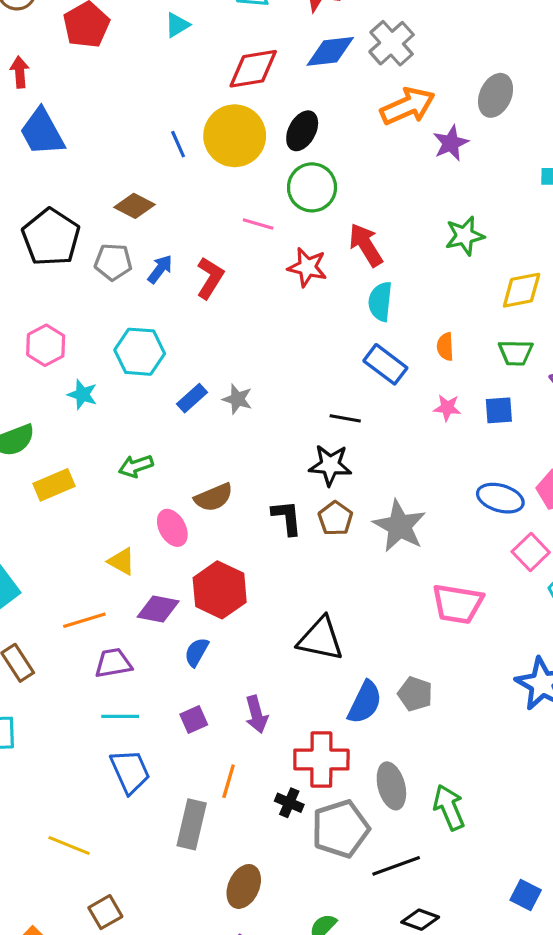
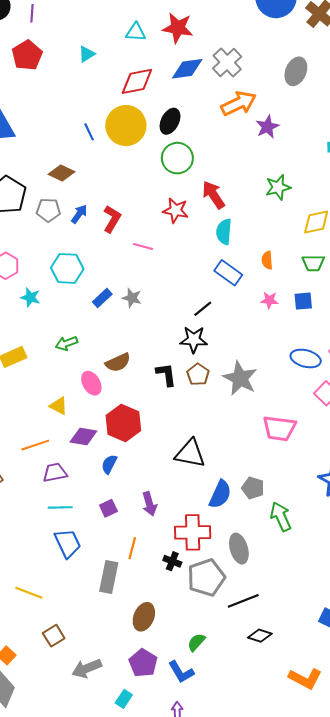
gray ellipse: (496, 95) -> (296, 71), moved
pink line: (258, 224) -> (143, 246), moved
black line: (345, 418) -> (203, 309), turned -48
green arrow: (449, 807) -> (281, 517), moved

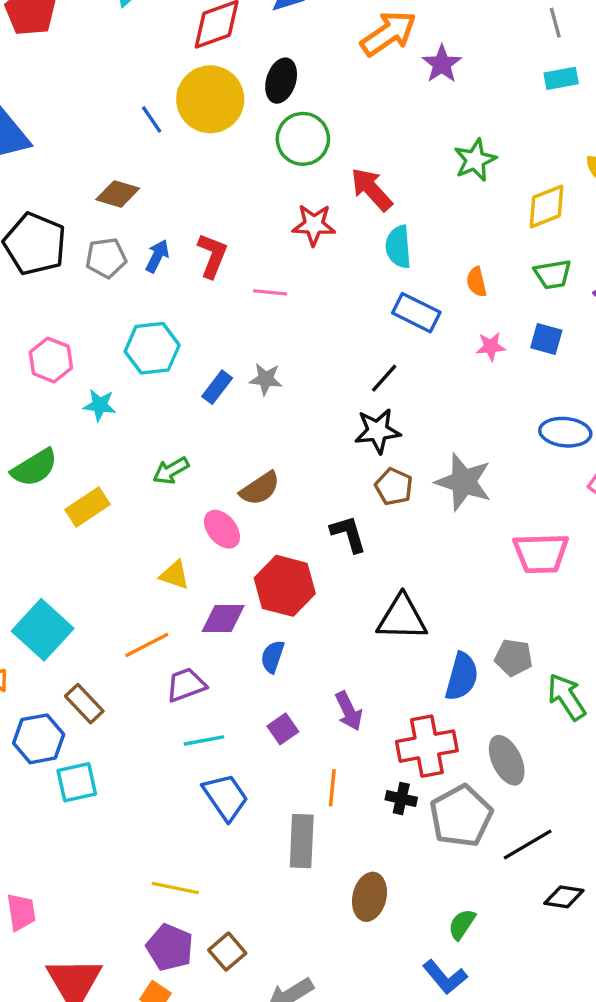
blue square: (303, 301) -> (546, 339), turned 30
black L-shape: (166, 375) -> (348, 534), moved
purple pentagon: (143, 663) -> (170, 947), moved

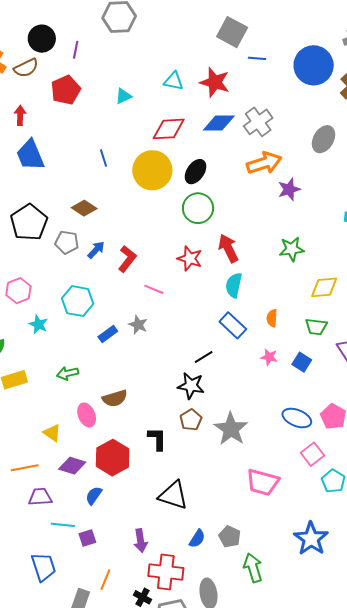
blue line: (152, 119) -> (103, 158), moved
gray star: (266, 379) -> (138, 325), moved
blue semicircle: (462, 677) -> (197, 539), size x0.7
purple arrow: (349, 711) -> (140, 541), moved
cyan line: (204, 740) -> (63, 525), moved

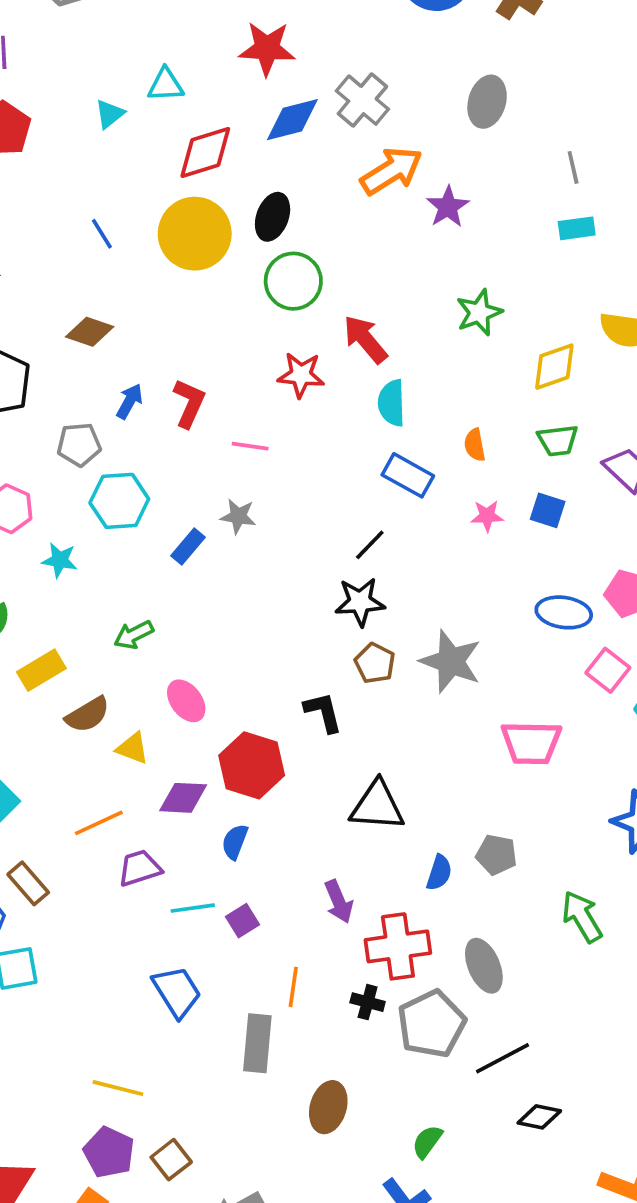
cyan triangle: (174, 81) -> (166, 85), moved
gray pentagon: (67, 242) -> (79, 444), moved
brown semicircle: (115, 398) -> (88, 715), moved
green arrow: (253, 568) -> (582, 917), moved

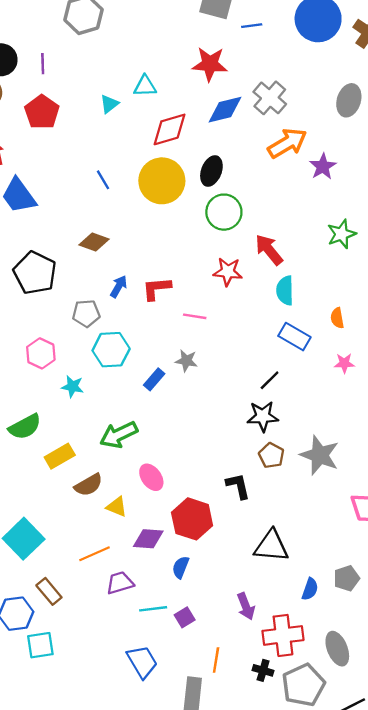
red L-shape: (189, 403) -> (157, 288), turned -120
green arrow: (134, 635) -> (119, 435), size x1.5
gray pentagon: (496, 855) -> (346, 578), turned -30

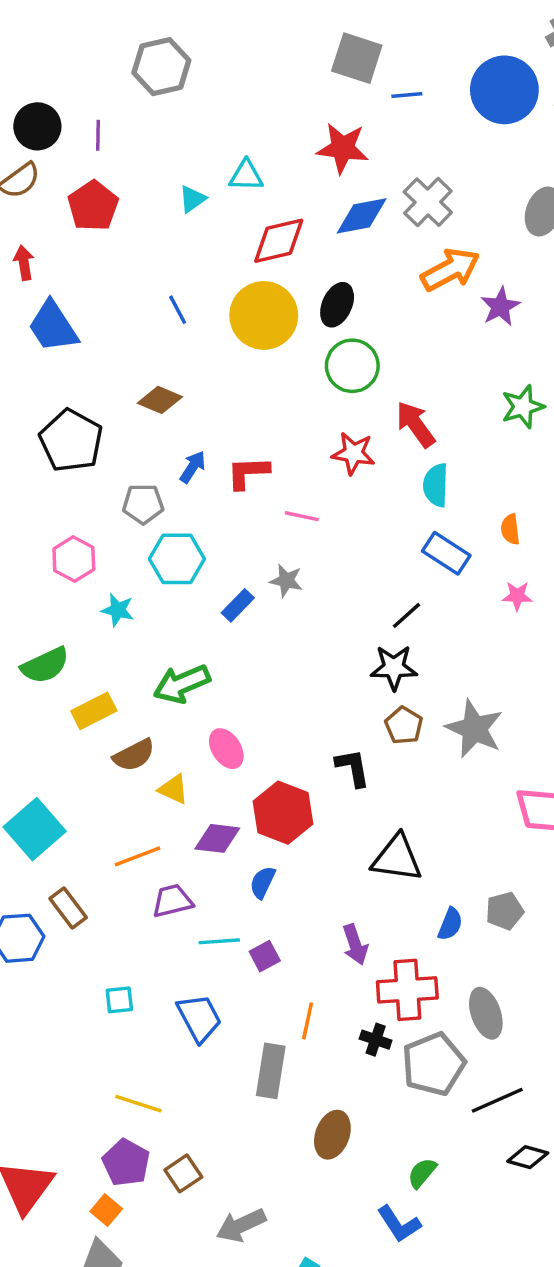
cyan square: (40, 645) -> (119, 1000), moved, size x0.7

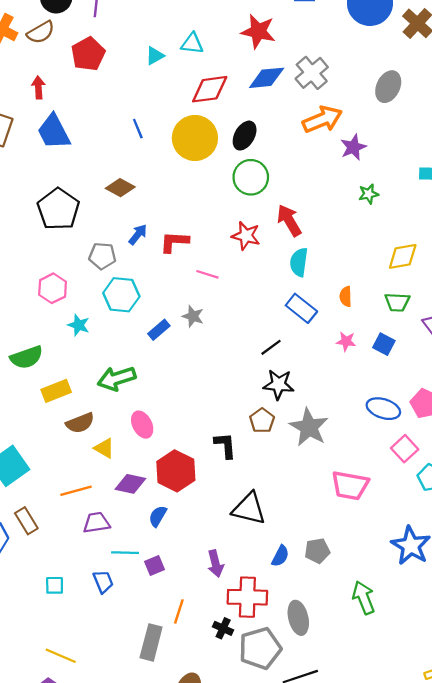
green star: (523, 407) -> (369, 194), moved, size x0.7
black star: (394, 668) -> (279, 384), moved
blue trapezoid: (199, 1018) -> (103, 582), moved, size x0.7

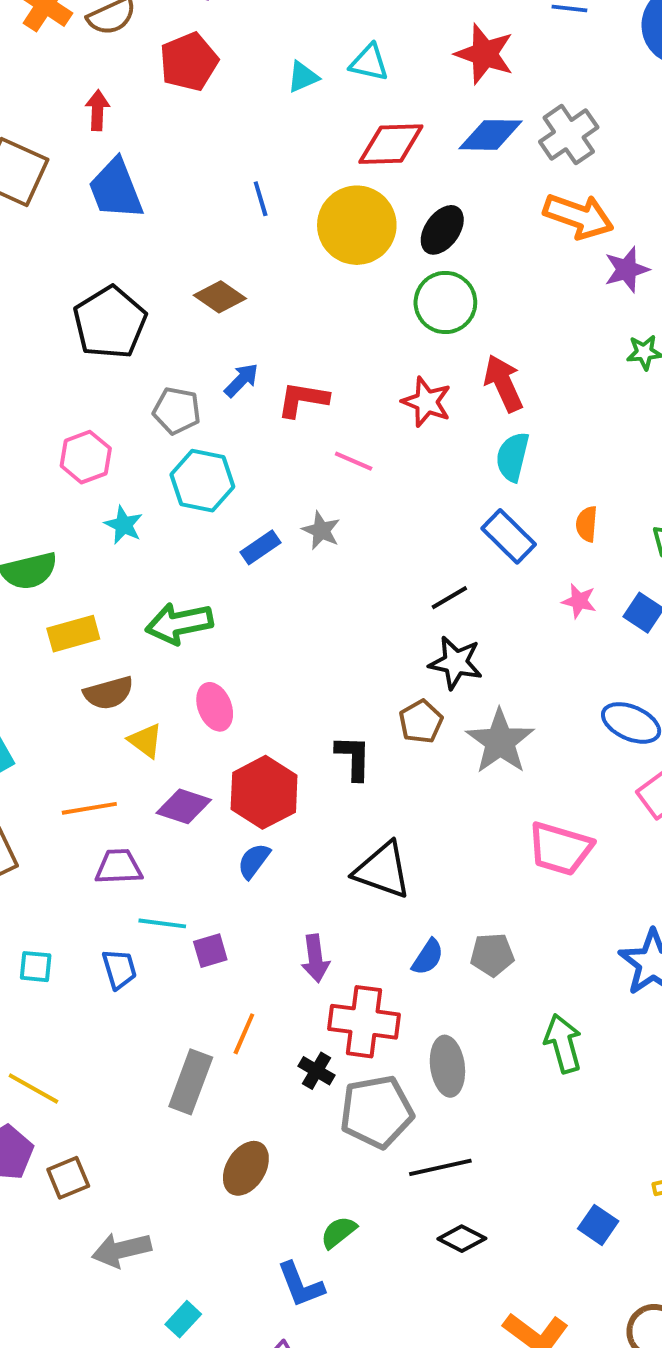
orange arrow: (322, 119) -> (579, 216), turned 36
blue semicircle: (158, 516) -> (254, 861), moved

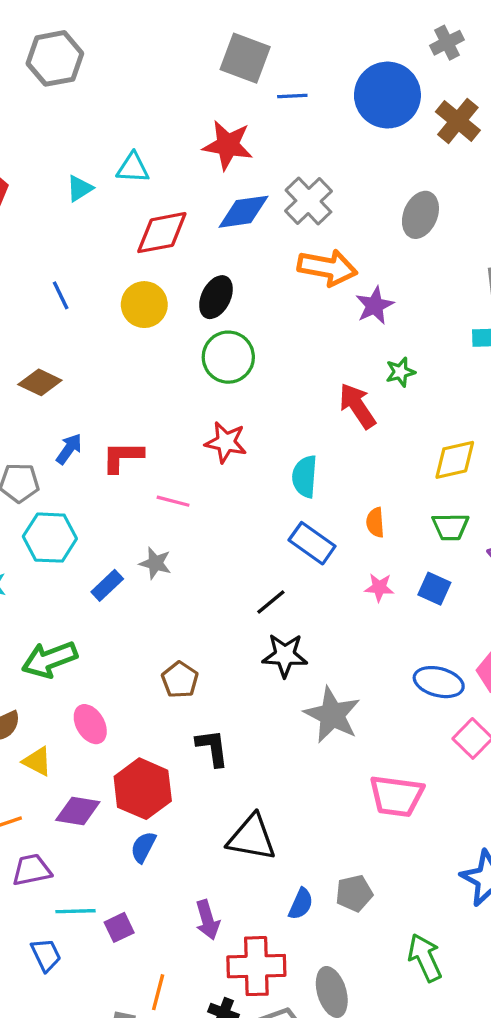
yellow circle: (357, 225) -> (144, 305), size x0.7
red arrow: (503, 383) -> (357, 406), moved
brown pentagon: (421, 722) -> (180, 680), moved

